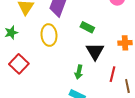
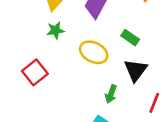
green star: (11, 33) -> (55, 30), moved
yellow ellipse: (49, 35) -> (94, 52), moved, turned -65

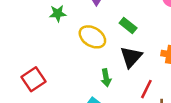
red square: (35, 72) -> (33, 79), moved
green arrow: (111, 94) -> (106, 78), turned -35

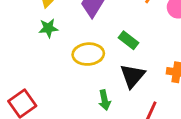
yellow ellipse: (92, 37) -> (88, 54), turned -35

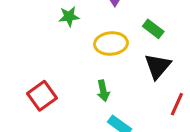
green arrow: (105, 100) -> (103, 91), moved

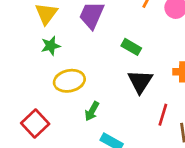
yellow ellipse: (111, 44) -> (69, 81), moved
green arrow: (103, 91) -> (92, 111), turned 48

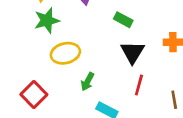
green star: (51, 46) -> (47, 20), size x1.4
red line: (163, 115) -> (139, 85), moved

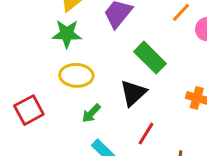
green rectangle: (123, 20) -> (150, 58), size x1.5
black triangle: (132, 52) -> (133, 93), moved

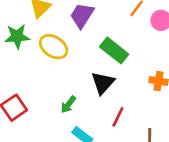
green star: (67, 34) -> (17, 36), moved
yellow ellipse: (76, 75) -> (54, 47), moved, turned 36

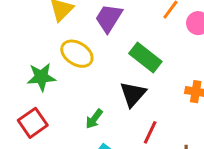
green star: (17, 36) -> (41, 77), moved

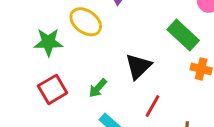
green rectangle: (145, 57) -> (183, 35), moved
red square: (33, 123) -> (53, 89), moved

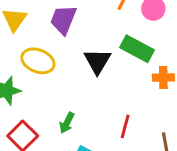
black triangle: (138, 66) -> (97, 61), moved

